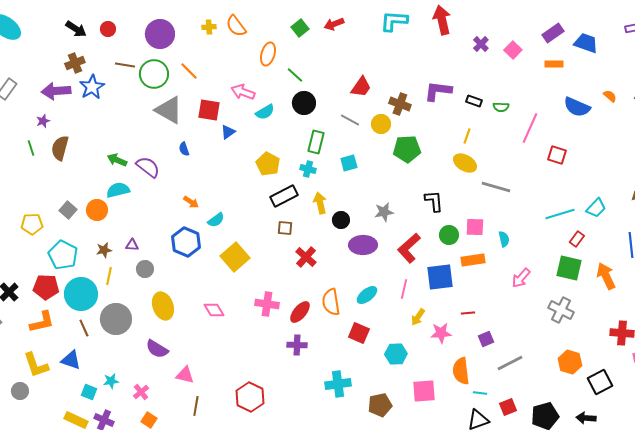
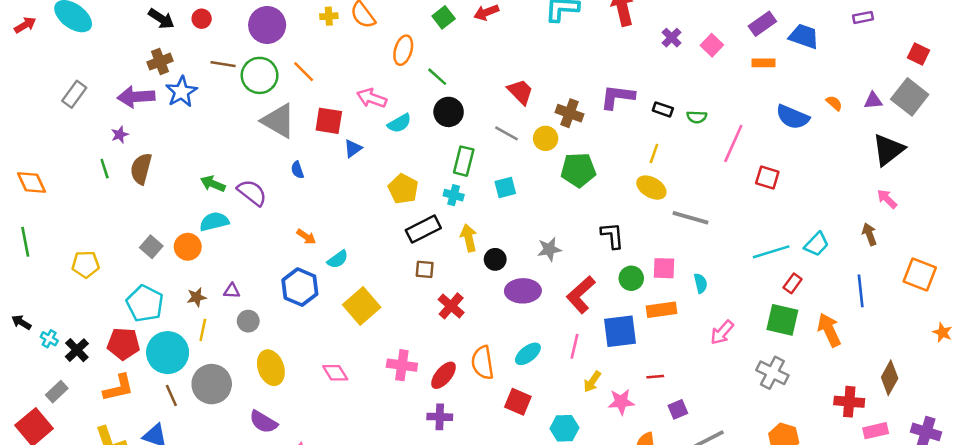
red trapezoid: (361, 87) -> (520, 92), turned -80
yellow pentagon: (32, 224) -> (86, 264), moved

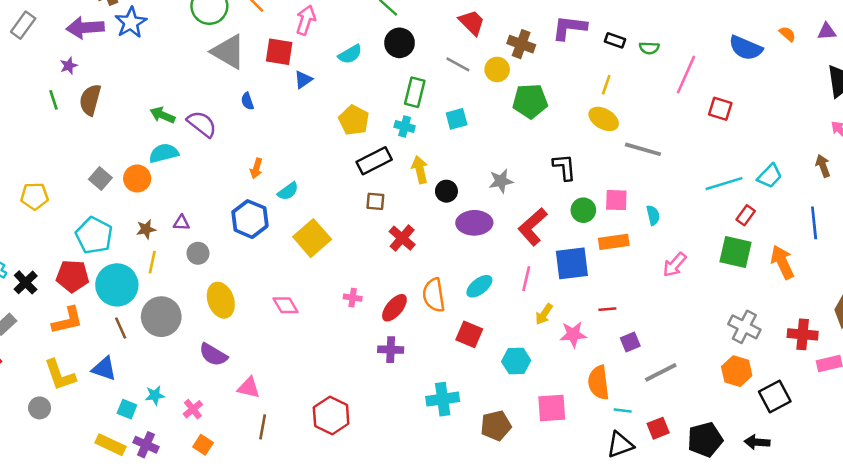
pink arrow: (372, 98) -> (306, 20), moved, turned 88
orange arrow: (306, 237) -> (256, 168), turned 72
pink cross: (402, 365) -> (353, 298), size x0.6
gray cross: (772, 373) -> (744, 327), moved

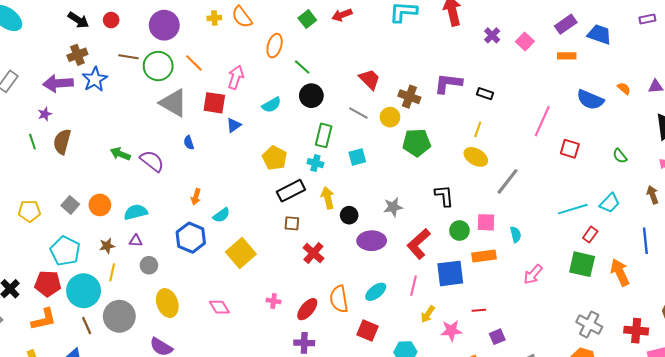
green semicircle: (649, 48) -> (620, 156), moved, turned 49
gray line: (643, 149) -> (507, 181), turned -68
cyan semicircle: (164, 153) -> (136, 212), moved
yellow pentagon: (34, 196) -> (29, 211), moved

